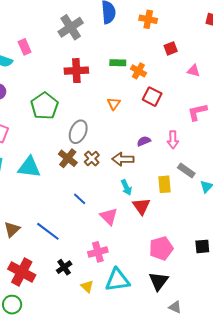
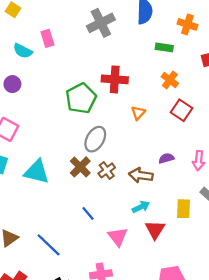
green rectangle: (118, 63) -> (164, 47), moved
red cross: (76, 71) -> (115, 79), moved
green pentagon: (44, 106) -> (81, 98), moved
cyan arrow: (126, 187) -> (141, 207), turned -98

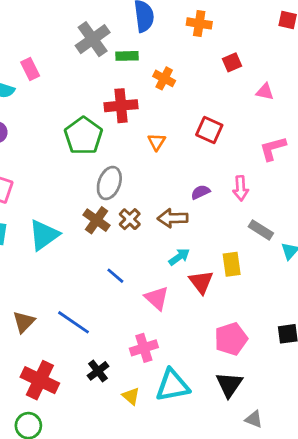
green rectangle: (164, 47) -> (127, 56), moved
orange cross: (170, 80) -> (164, 78), moved
cyan triangle: (37, 172) -> (44, 235), turned -40
yellow rectangle: (183, 209) -> (232, 264), moved

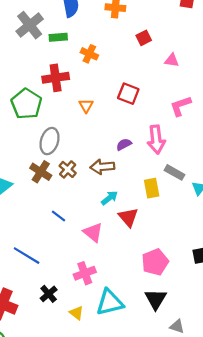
pink arrow: (241, 188) -> (156, 140), size x1.4
yellow rectangle: (232, 264) -> (152, 188), moved

